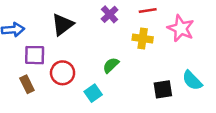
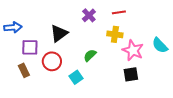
black triangle: (63, 25) -> (59, 33), moved
pink star: (181, 28) -> (133, 50), moved
cyan semicircle: (192, 80) -> (160, 45), moved

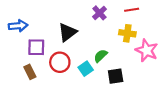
black square: (131, 74) -> (116, 76), moved
cyan square: (76, 77) -> (86, 69), moved

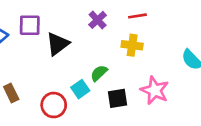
purple square: (36, 47) -> (30, 25), moved
pink star: (147, 50) -> (155, 90), moved
red circle: (60, 62) -> (54, 105), moved

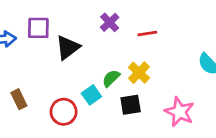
red line: (137, 16) -> (147, 34), moved
yellow cross: (132, 45) -> (139, 73), moved, turned 36
pink star: (155, 90) -> (179, 112), moved

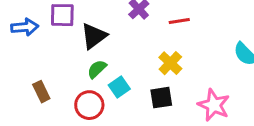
green semicircle: (111, 78) -> (97, 69), moved

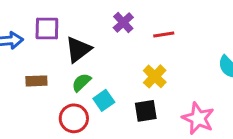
brown rectangle: (41, 92) -> (36, 81), moved, turned -66

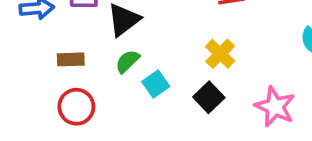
black square: (146, 111) -> (209, 97), turned -35
red circle: (74, 118) -> (76, 107), moved

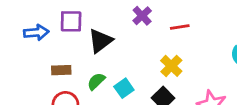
green semicircle: (127, 61) -> (96, 81), moved

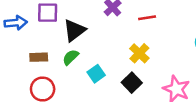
green semicircle: (96, 81) -> (71, 57), moved

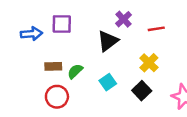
black triangle: (74, 30) -> (108, 41), moved
green semicircle: (71, 57) -> (75, 71), moved

